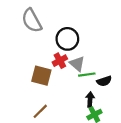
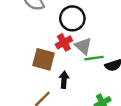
black arrow: (90, 99) -> (64, 80), moved

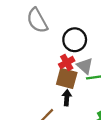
brown square: (44, 59) -> (67, 78), moved

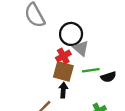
gray triangle: (85, 66) -> (81, 48), moved

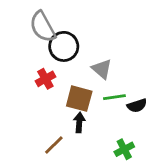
black circle: (71, 34) -> (64, 46), moved
red cross: (63, 56) -> (45, 79), moved

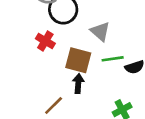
red cross: (45, 79) -> (45, 41), turned -30

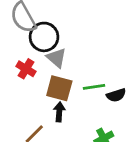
gray triangle: (100, 31) -> (57, 58), moved

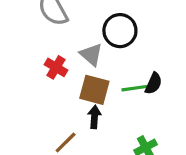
black circle: (44, 37) -> (120, 31), moved
black semicircle: (116, 95) -> (154, 83), moved, turned -48

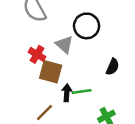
green line: (134, 88) -> (82, 92), moved
brown square: (94, 90) -> (51, 72), moved

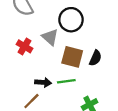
brown square: (51, 72) -> (72, 57), moved
black arrow: (67, 93) -> (43, 82), moved, turned 91

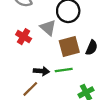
brown square: (72, 57) -> (69, 47), turned -30

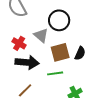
black arrow: (41, 71) -> (27, 62), moved, size x1.6

